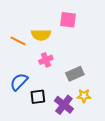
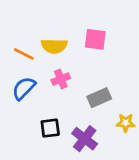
pink square: (68, 20) -> (95, 39), moved
blue semicircle: (19, 82) -> (24, 88), moved
yellow star: (84, 96) -> (126, 123), moved

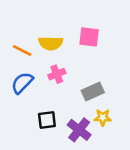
yellow star: (126, 123) -> (103, 118), moved

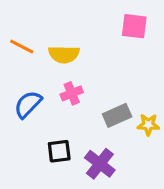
pink square: (89, 37) -> (134, 26), moved
orange line: (22, 51) -> (22, 46), moved
yellow star: (103, 118) -> (148, 125), moved

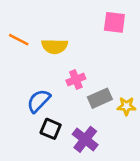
pink cross: (72, 93) -> (76, 80), moved
blue semicircle: (28, 104) -> (39, 101), moved
black square: (59, 151) -> (51, 129), turned 30

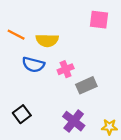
blue semicircle: (39, 101) -> (33, 65), moved, turned -120
yellow star: (126, 106) -> (109, 127), moved
black square: (51, 129) -> (22, 114), moved, turned 30

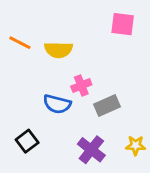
blue semicircle: (33, 65) -> (57, 104), moved
yellow star: (109, 127) -> (136, 145), moved

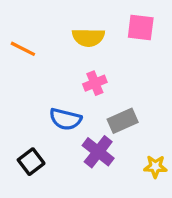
yellow semicircle: (58, 50) -> (88, 37), moved
pink cross: (81, 85) -> (95, 83), moved
purple cross: (91, 150) -> (98, 152), moved

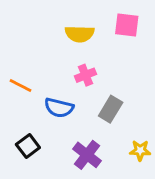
orange line: (23, 49) -> (21, 86), moved
gray rectangle: (123, 121) -> (111, 109), turned -35
purple cross: (98, 152) -> (87, 155), moved

